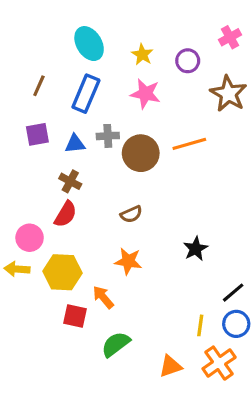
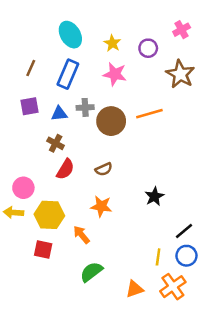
red semicircle: (66, 214) -> (65, 169), moved
red square: (75, 316) -> (43, 250), moved

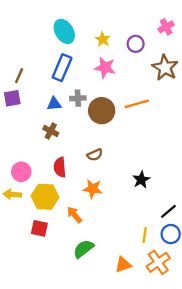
brown line: (31, 68) -> (19, 76), moved
purple square: (30, 106) -> (12, 98), moved
red semicircle: (65, 169) -> (60, 167), moved, turned 144

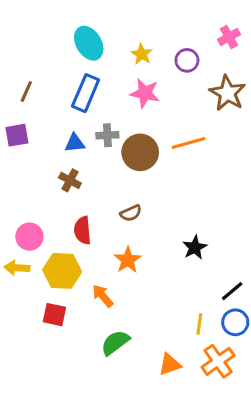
brown line: (19, 76) -> (26, 92), moved
orange star: (93, 189) -> (128, 260), turned 30

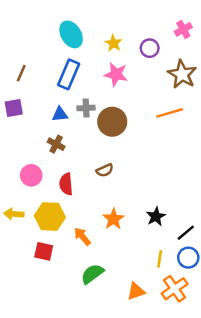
orange line: (188, 143) -> (170, 113), moved
pink circle: (29, 237) -> (31, 175), moved
black star: (195, 247) -> (156, 216), moved
orange star: (128, 260) -> (113, 219), moved

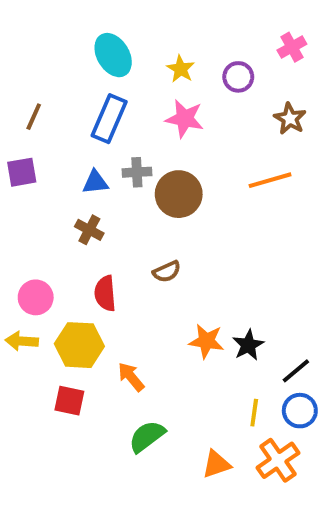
brown star: (182, 74) -> (290, 119), size x0.7
pink circle: (31, 175) -> (36, 297), moved
orange star: (113, 219) -> (206, 341), moved, turned -30

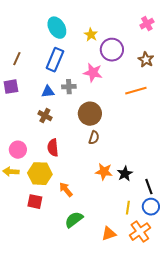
purple circle: (238, 77) -> (112, 50), moved, size x1.5
pink star: (185, 119) -> (93, 73), moved
brown circle: (179, 194) -> (90, 114), moved
brown semicircle: (167, 272) -> (94, 138), moved, turned -48
black line: (296, 371) -> (149, 187), turned -70

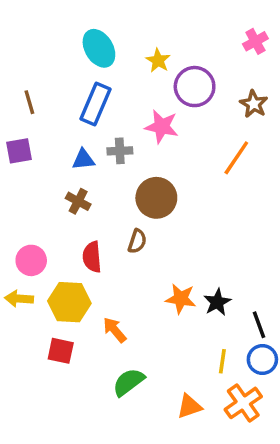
brown line: (17, 59) -> (29, 102), turned -40
orange line: (136, 91) -> (236, 158), turned -40
brown semicircle: (94, 138) -> (137, 241), moved

